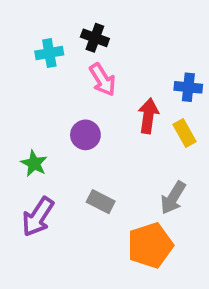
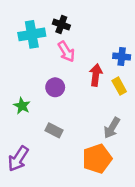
cyan cross: (49, 53) -> (32, 34), size x1.5
gray rectangle: (101, 202) -> (54, 130), moved
purple arrow: (38, 217) -> (18, 159), moved

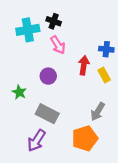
gray rectangle: (54, 130) -> (47, 114), size x1.5
purple arrow: (18, 159) -> (36, 141), moved

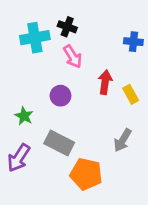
blue cross: (106, 49) -> (133, 42), moved
orange pentagon: (85, 138) -> (86, 174), moved, turned 30
purple arrow: (36, 141) -> (19, 158), moved

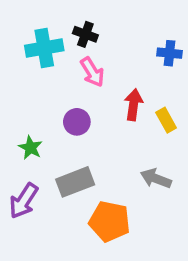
gray arrow: (123, 140) -> (156, 178), turned 80
gray rectangle: (59, 143) -> (75, 182), turned -48

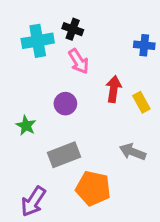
purple arrow: (24, 201) -> (33, 201), moved

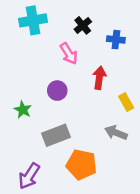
black cross: (73, 29) -> (83, 25), moved, turned 30
cyan cross: (38, 41) -> (33, 20), moved
blue cross: (144, 45) -> (116, 40), moved
yellow rectangle: (141, 102) -> (126, 102), moved

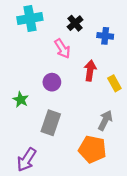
yellow rectangle: (126, 102) -> (114, 83), moved
gray arrow: (116, 133) -> (105, 120), turned 96
gray rectangle: (56, 135) -> (51, 123), turned -50
orange pentagon: (81, 165) -> (92, 149), moved

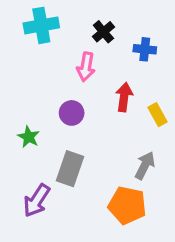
pink arrow: (62, 49) -> (86, 67), turned 42
purple arrow: (26, 160) -> (37, 201), moved

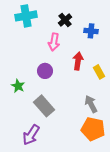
gray arrow: (145, 165) -> (91, 104), turned -54
gray rectangle: (70, 169) -> (44, 106), turned -60
purple arrow: (37, 201) -> (31, 135), moved
orange pentagon: (127, 205) -> (93, 129), moved

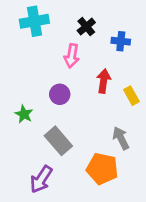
orange pentagon: (93, 129) -> (102, 169), moved

